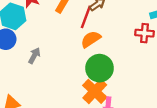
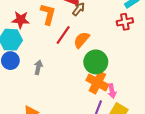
red line: (86, 17) -> (63, 35), moved, turned 30

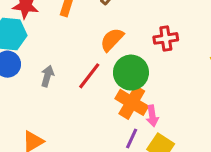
red cross: (125, 22) -> (166, 38), moved
red line: (63, 35) -> (89, 76), moved

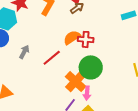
red cross: (166, 38) -> (86, 39), moved
green circle: (131, 73) -> (91, 67), moved

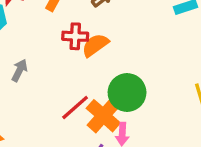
red cross: (86, 39) -> (75, 36), moved
red line: (52, 58) -> (75, 108), moved

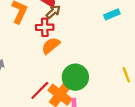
red cross: (75, 36) -> (45, 27), moved

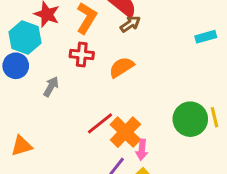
red cross: (45, 27) -> (82, 55), moved
green circle: (75, 77) -> (190, 119), moved

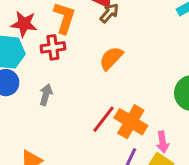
red cross: (82, 55) -> (53, 47), moved
pink arrow: (142, 150) -> (163, 142), moved

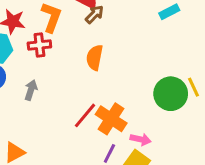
orange semicircle: (111, 58) -> (95, 58), turned -35
pink arrow: (163, 142) -> (141, 139), turned -72

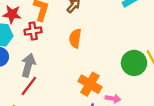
gray arrow: (31, 90) -> (28, 65), size x1.5
red line: (85, 115) -> (29, 86), moved

